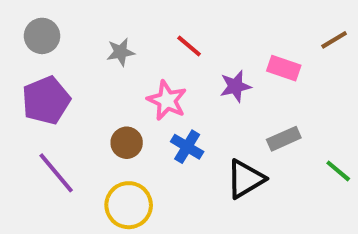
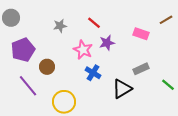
gray circle: (42, 36) -> (11, 18), moved
purple star: (235, 86) -> (107, 43), moved
brown circle: (127, 143) -> (47, 67), moved

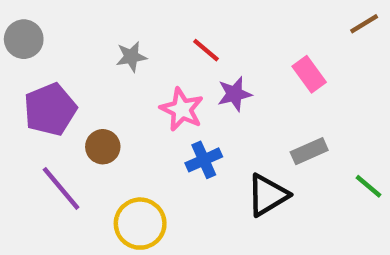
brown line: (166, 20) -> (364, 24), moved
pink rectangle: (141, 34) -> (309, 74), turned 35
blue cross: (93, 73) -> (204, 160), turned 35

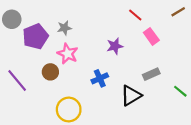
red line: (206, 50) -> (135, 15), moved
purple pentagon: (50, 109) -> (35, 36), moved
pink star: (182, 109) -> (68, 54), moved
purple line: (61, 188) -> (17, 80), moved

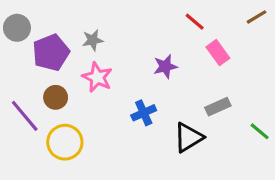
brown circle: (50, 72) -> (56, 97), moved
yellow circle: (69, 109) -> (65, 142), moved

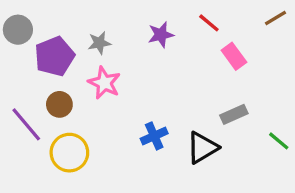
purple star: (165, 66) -> (161, 35), moved
blue cross: (144, 113) -> (154, 136), moved

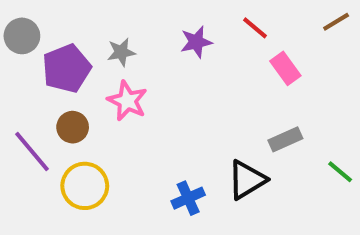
blue cross: (154, 136) -> (188, 198), moved

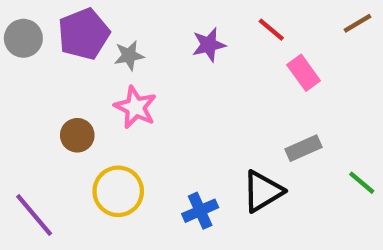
purple pentagon: (67, 68) -> (84, 34), moved
purple line: (32, 151) -> (34, 215), moved
yellow circle: (85, 186) -> (118, 191), moved

